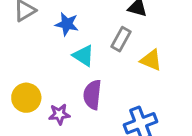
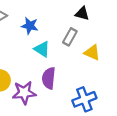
purple star: (59, 114) -> (24, 93), size x1.5

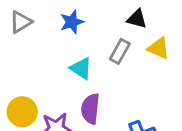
blue star: (30, 26) -> (72, 22), moved, turned -30
yellow triangle: (92, 52) -> (159, 48), moved

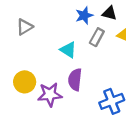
gray triangle: (21, 22) -> (25, 27), moved
blue star: (72, 22) -> (84, 15), moved

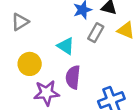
yellow circle: (25, 82) -> (30, 64), moved

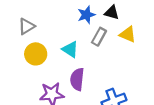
yellow circle: (30, 64) -> (36, 54), moved

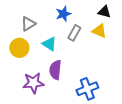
black triangle: (112, 13) -> (104, 12), moved
gray triangle: (26, 26) -> (28, 24), moved

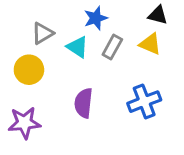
cyan triangle: (49, 44) -> (77, 47), moved
purple star: (33, 83) -> (24, 123), moved
blue cross: (87, 89) -> (144, 102), moved

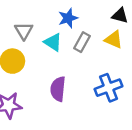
gray triangle: (43, 33) -> (24, 31), turned -30

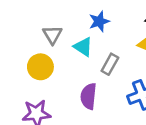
gray rectangle: (82, 42) -> (110, 64), moved

